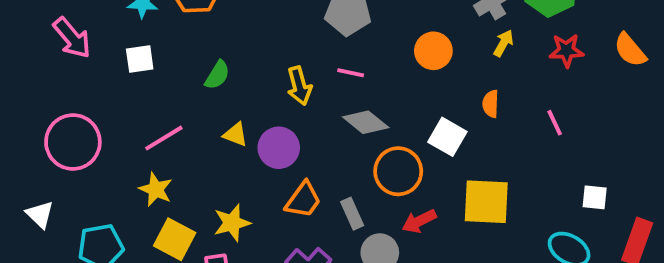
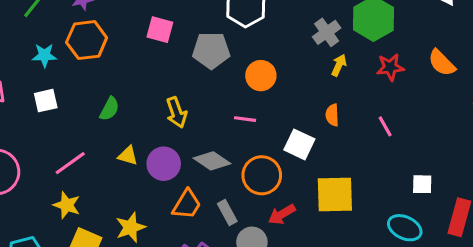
orange circle: (433, 51) -> (261, 76), moved
pink line: (351, 73) -> (245, 119), moved
gray diamond: (366, 122) -> (212, 161), moved

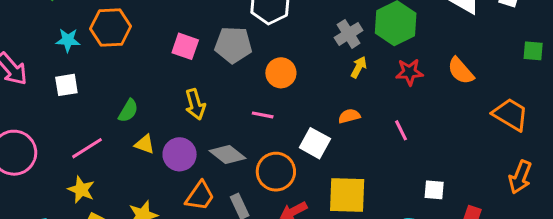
pink square: (160, 30) -> (185, 46), moved
green semicircle: (109, 109) -> (128, 111), moved
orange semicircle: (332, 115) -> (349, 116), turned 75

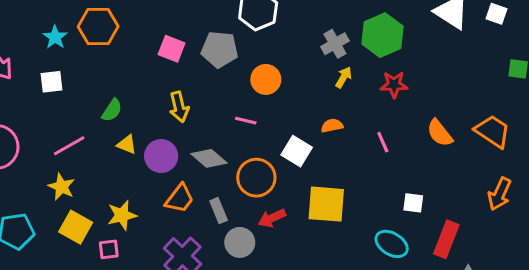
cyan star: (68, 40) -> (55, 37), turned 30
orange semicircle: (461, 71) -> (440, 133), moved

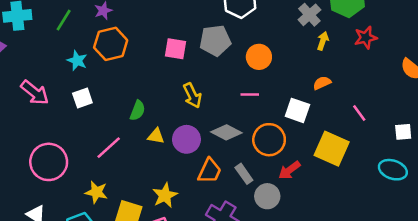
pink line: (383, 142) -> (359, 113), moved
yellow star: (62, 187) -> (96, 192), moved
yellow square: (326, 204) -> (332, 149), turned 32

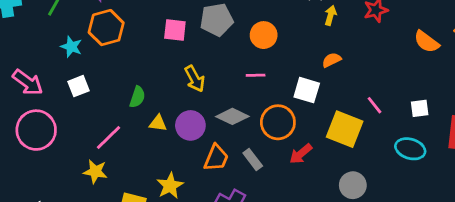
pink line: (359, 113) -> (375, 105), moved
pink circle: (49, 162) -> (36, 130), moved
yellow star: (96, 192) -> (95, 172), moved
gray circle: (267, 196) -> (353, 185), moved

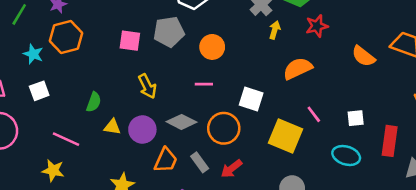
orange semicircle: (332, 60) -> (298, 68), moved, size x1.6
pink line: (108, 138) -> (66, 139), turned 68
red arrow: (301, 154) -> (231, 169), moved

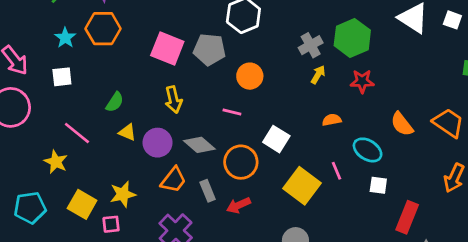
pink square: (130, 41) -> (167, 49), size x1.4
orange semicircle: (298, 68) -> (332, 120), size x0.6
cyan ellipse: (346, 156) -> (368, 150), moved

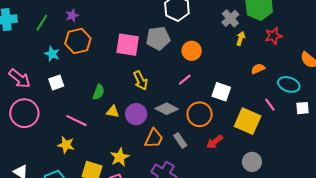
pink line: (232, 112) -> (185, 80), turned -40
red arrow: (238, 205) -> (215, 142), moved

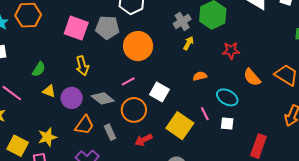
red star: (273, 36) -> (231, 51), moved
orange circle: (192, 51) -> (138, 46), size x1.5
pink line: (185, 80) -> (128, 81), moved
white square: (302, 108) -> (227, 123), moved

